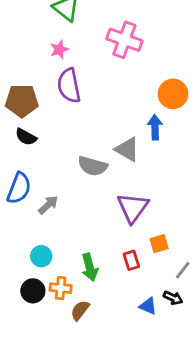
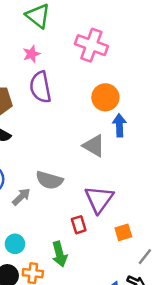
orange circle: (173, 94) -> (105, 97), moved
gray semicircle: (93, 166) -> (49, 180), moved
red rectangle: (131, 260) -> (79, 225), moved

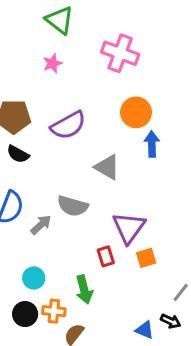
purple semicircle: (40, 87) -> (68, 125), moved, turned -108
gray triangle: (94, 146) -> (107, 167), moved
orange square: (123, 232) -> (146, 258), moved

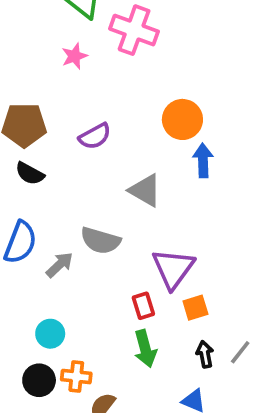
pink cross: (120, 53) -> (134, 30), moved
purple semicircle: (68, 125) -> (95, 136), size x0.7
green arrow: (84, 290) -> (145, 349), moved
black arrow: (171, 321) -> (205, 354), moved, turned -126

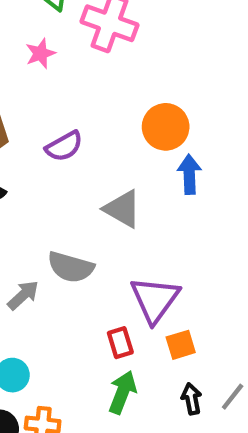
green arrow: (145, 349) -> (122, 392), turned -144

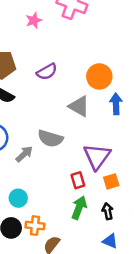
orange circle: (166, 127) -> (99, 76), moved
blue arrow: (189, 174) -> (116, 104), moved
black arrow: (192, 399) -> (108, 211), moved

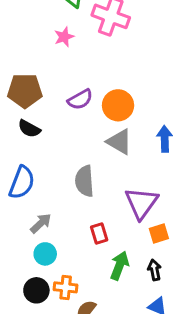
orange circle: (99, 76) -> (118, 105), moved
gray semicircle: (50, 138) -> (85, 181), turned 70
gray arrow: (24, 154) -> (41, 223), moved
red rectangle: (78, 180) -> (99, 234), moved

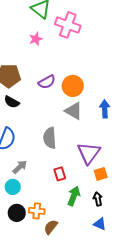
cyan circle: (45, 254) -> (13, 187), moved

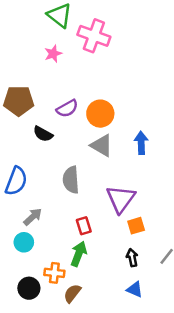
black semicircle: (12, 102) -> (43, 134), moved
green arrow: (74, 196) -> (79, 254), moved
black circle: (17, 213) -> (29, 288), moved

